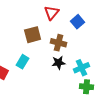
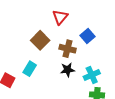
blue square: (78, 22) -> (88, 36), moved
brown square: (33, 35) -> (40, 40), turned -30

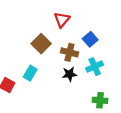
cyan cross: (92, 75) -> (95, 67), moved

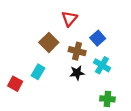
cyan cross: (95, 67) -> (102, 65), turned -35

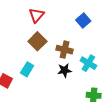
red triangle: (69, 19) -> (36, 15), moved
blue square: (98, 38) -> (83, 20), moved

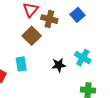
brown cross: (65, 50) -> (49, 19), moved
cyan rectangle: (27, 69) -> (21, 64), turned -40

